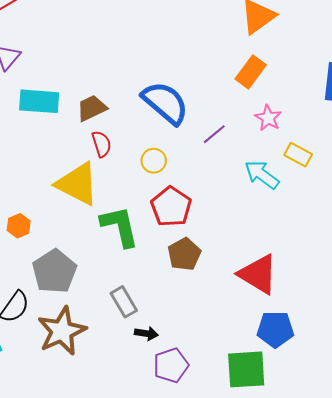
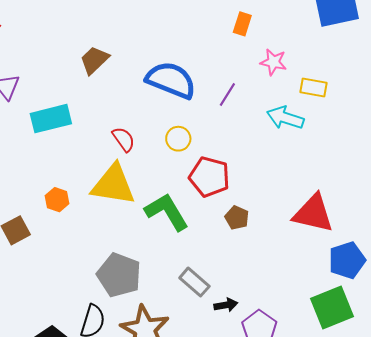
orange rectangle: (251, 72) -> (242, 24), size x0.7
brown trapezoid: (92, 108) -> (94, 60), moved
orange hexagon: (19, 226) -> (57, 200), moved
brown pentagon: (184, 254) -> (237, 218), size x0.7

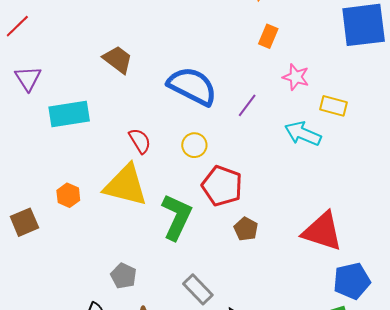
brown trapezoid: (94, 60) -> (118, 59), turned 76
green L-shape: (167, 212) -> (177, 217), turned 51
gray pentagon: (119, 275) -> (124, 276), size x0.6

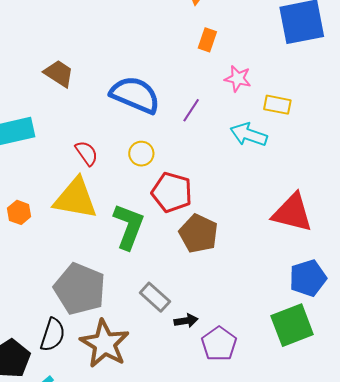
brown pentagon: (246, 229) -> (199, 234), size x1.6
red triangle: (322, 231) -> (292, 213), moved
gray pentagon: (124, 276) -> (80, 289), size x2.0

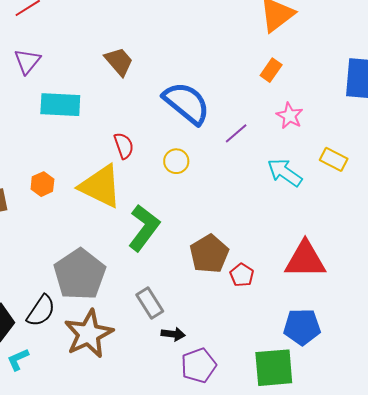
yellow rectangle: (277, 105) -> (334, 159), moved
red pentagon: (172, 192) -> (242, 275), moved, size x0.6
red triangle: (292, 213) -> (305, 260), turned -30

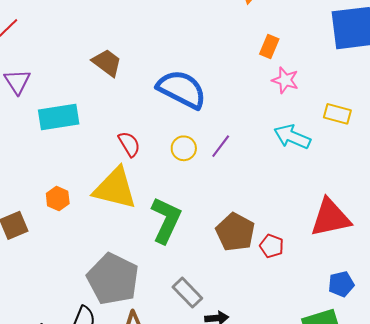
orange rectangle: (271, 70) -> (269, 46), moved
purple line: (236, 133) -> (221, 146), moved
blue pentagon: (302, 327) -> (341, 284), size x0.7

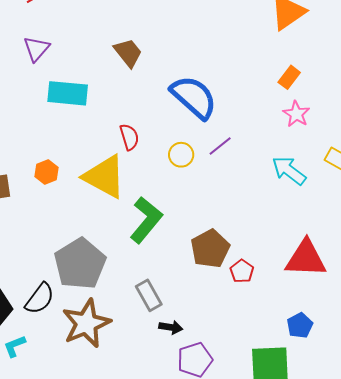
purple line: (221, 146) -> (220, 146), moved
blue pentagon: (341, 284) -> (300, 325), turned -30

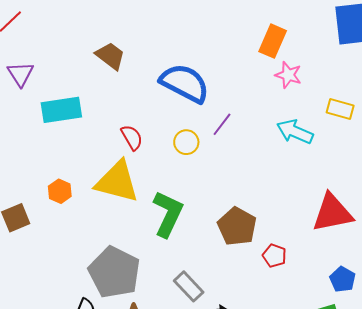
orange rectangle: (289, 77) -> (273, 41), size x1.4
red pentagon: (242, 271) -> (274, 256), moved

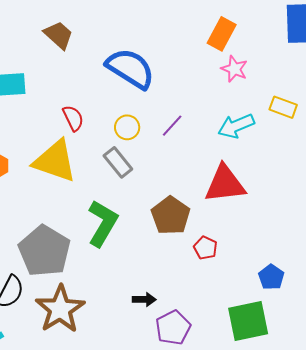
purple line: (222, 124) -> (172, 126), moved
cyan arrow: (295, 132) -> (236, 126), turned -51
red triangle: (332, 213) -> (225, 184), moved
green L-shape: (168, 214) -> (103, 223), moved
gray rectangle: (189, 286) -> (118, 162), moved

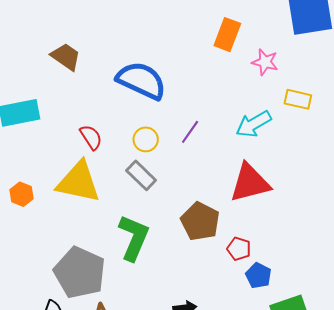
pink star: (234, 69) -> (265, 62), moved
blue pentagon: (271, 277) -> (258, 276), moved

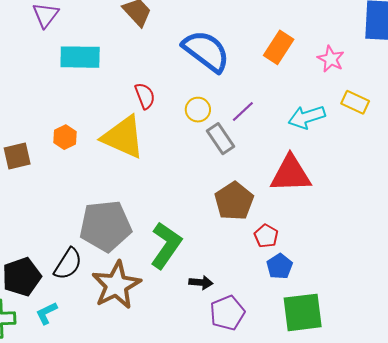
orange rectangle: (227, 35) -> (279, 47), moved
gray rectangle: (141, 175) -> (220, 139), moved
green L-shape: (134, 238) -> (166, 245), moved
gray pentagon: (80, 273) -> (105, 226), turned 30

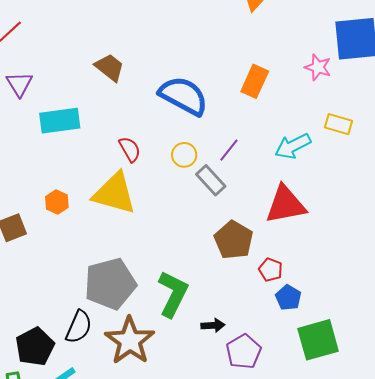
pink star: (331, 59) -> (318, 67), moved

